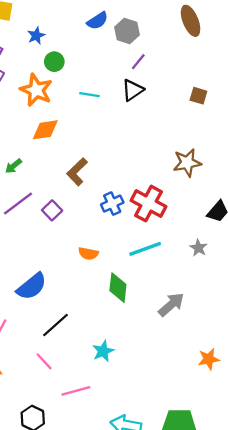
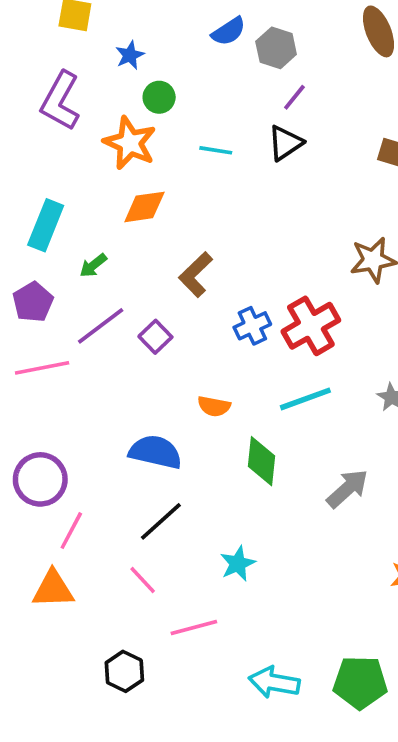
red cross: (149, 204) -> (311, 326), turned 32
blue semicircle: (32, 286) -> (155, 452), moved, turned -128

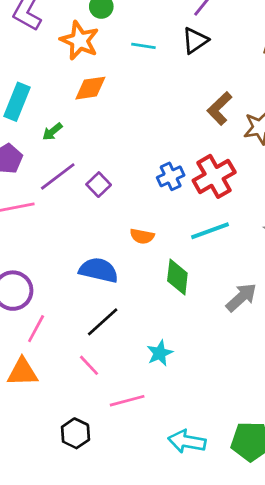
brown L-shape: (196, 275) -> (220, 108), moved

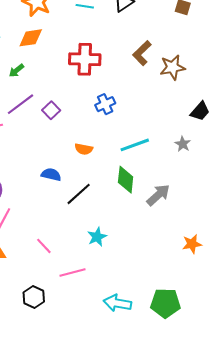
orange diamond: (90, 88) -> (31, 38), moved
red cross: (214, 176) -> (85, 59), moved, turned 32
blue semicircle: (99, 270) -> (51, 175), size x0.7
green diamond: (177, 277) -> (126, 180), moved
black line: (103, 322) -> (79, 194), moved

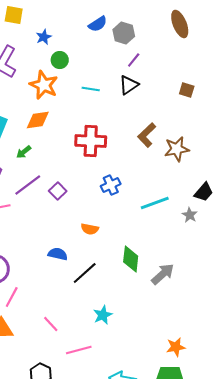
gray star: (183, 144) -> (190, 215), moved
cyan line: (135, 145) -> (155, 203), moved
orange star: (192, 244) -> (176, 347), moved

